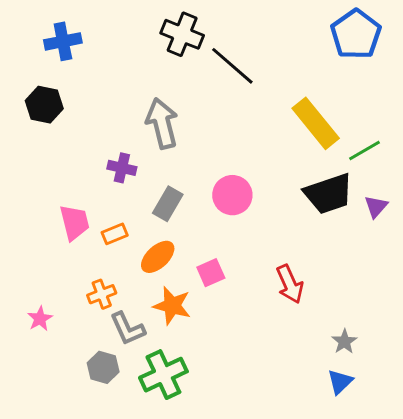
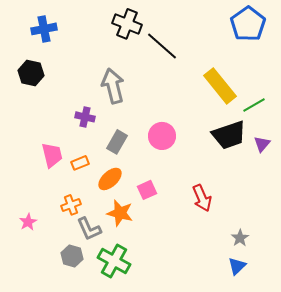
green cross: (163, 375) -> (114, 261), turned -36

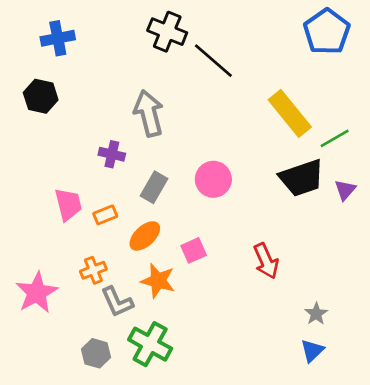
pink star: (28, 222) -> (37, 293), size x1.8
gray hexagon: (72, 256) -> (96, 353), moved

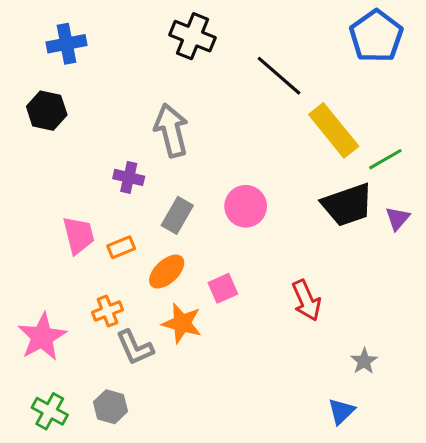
black line: (213, 61) -> (279, 76), moved
green cross: (150, 344) -> (50, 411), moved, size x0.7
blue triangle: (312, 351) -> (341, 411), moved

